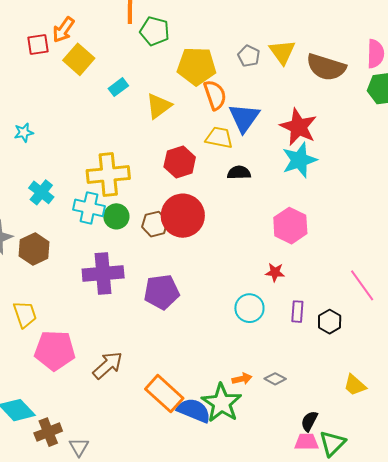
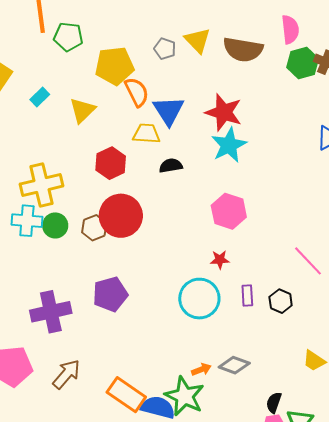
purple cross: (103, 273) -> (51, 312), moved
cyan circle: (249, 308) -> (199, 299), size x1.4
gray diamond: (275, 379) -> (234, 365), size x1.4

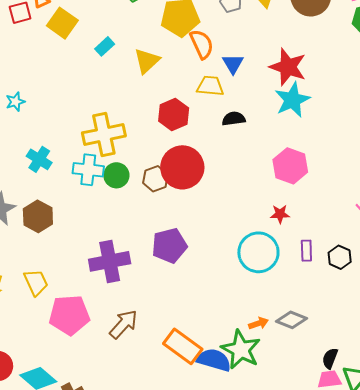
blue triangle: (168, 111) -> (233, 64), size x0.7

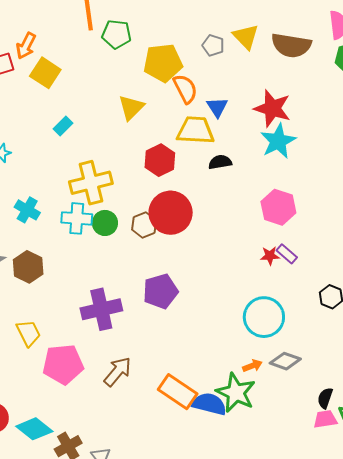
cyan rectangle: (105, 46) -> (63, 126), moved
yellow trapezoid: (210, 86) -> (195, 130), size x1.4
purple rectangle: (306, 251) -> (287, 254), moved, turned -45
cyan circle: (258, 252) -> (264, 317), moved

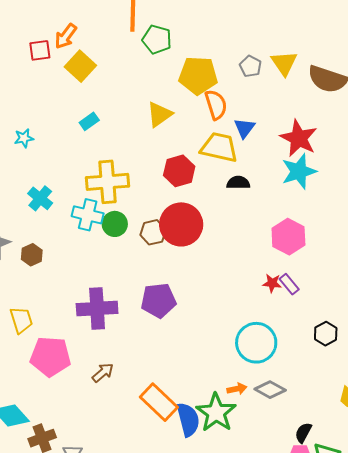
brown hexagon: (28, 267) -> (32, 255), size x0.7
brown arrow: (118, 372) -> (103, 373), size x0.7
blue semicircle: (209, 404) -> (188, 420), turned 52

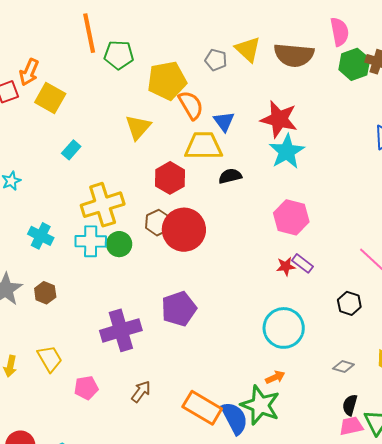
brown hexagon: (153, 232) -> (158, 223), moved
pink pentagon: (50, 357) -> (86, 388), size x0.6
gray diamond: (270, 390) -> (343, 366), moved, size x0.7

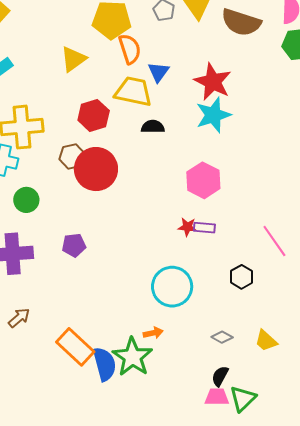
green circle: (119, 244) -> (26, 200), moved
purple rectangle: (303, 263) -> (204, 228), turned -45
purple pentagon: (179, 309) -> (74, 245), size x0.7

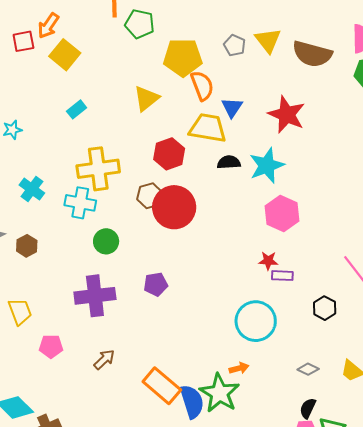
cyan star: (213, 115) -> (267, 165), moved
purple rectangle: (204, 228) -> (282, 276), moved

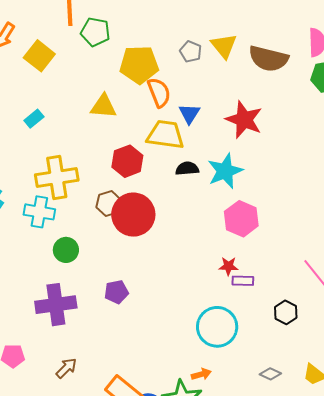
yellow square: (65, 55) -> (39, 56), moved
yellow triangle: (146, 98) -> (103, 106), turned 44

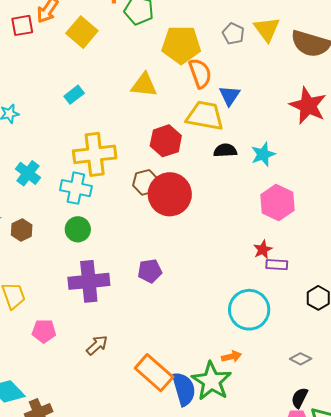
red star: (244, 120) -> (308, 106), moved
cyan star: (225, 171) -> (263, 154), size x0.7
green circle: (66, 250) -> (78, 229), moved
red star: (228, 266) -> (263, 250), turned -30

